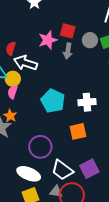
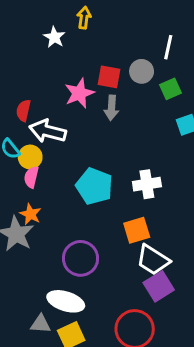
gray circle: (90, 40) -> (142, 71), moved
white trapezoid: (62, 170) -> (153, 260), moved
gray triangle: (56, 192) -> (41, 324), moved

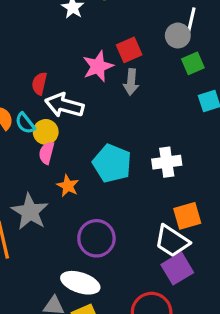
gray circle: (142, 71) -> (178, 36), moved
red square: (109, 77) -> (129, 50), turned -35
orange star: (30, 214) -> (68, 186), moved
orange square: (137, 230) -> (187, 216), moved

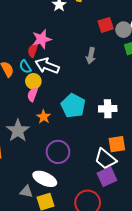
red square: (129, 50) -> (106, 25), moved
pink star: (98, 66) -> (42, 39), moved
cyan semicircle: (25, 123) -> (25, 67), moved

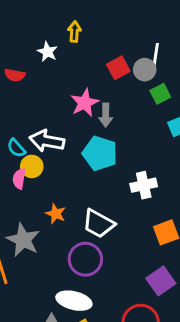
pink star: (42, 39) -> (85, 103), moved
red semicircle: (33, 50) -> (15, 75), moved, turned -88
pink semicircle: (32, 95) -> (19, 179), moved
cyan pentagon: (73, 106) -> (100, 153), moved
white trapezoid: (105, 159) -> (98, 224), moved

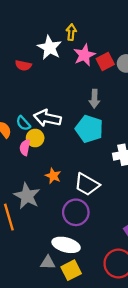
white star: (47, 52) -> (50, 48), size x1.5
pink star: (85, 103) -> (84, 55), moved

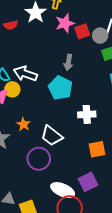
red semicircle: (23, 65) -> (11, 25), turned -32
white ellipse: (66, 245) -> (63, 190), moved

